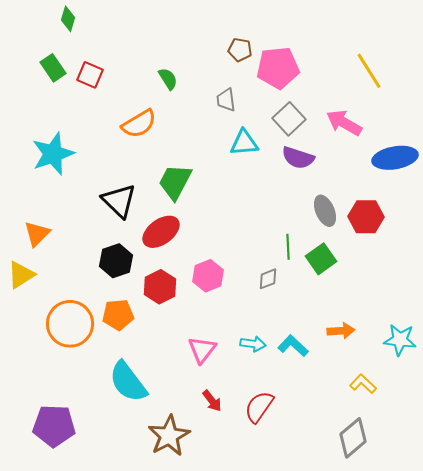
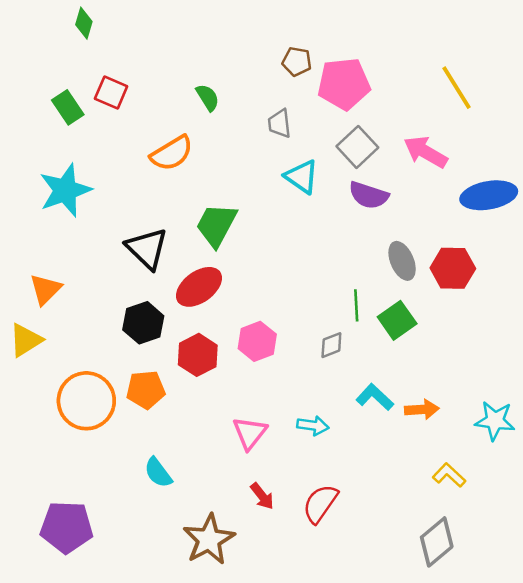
green rectangle: (53, 68) -> (68, 107), moved
cyan triangle: (244, 143) -> (302, 177), turned 40
cyan L-shape: (293, 346) -> (375, 397), moved
cyan semicircle: (128, 382) -> (158, 473), size x0.6

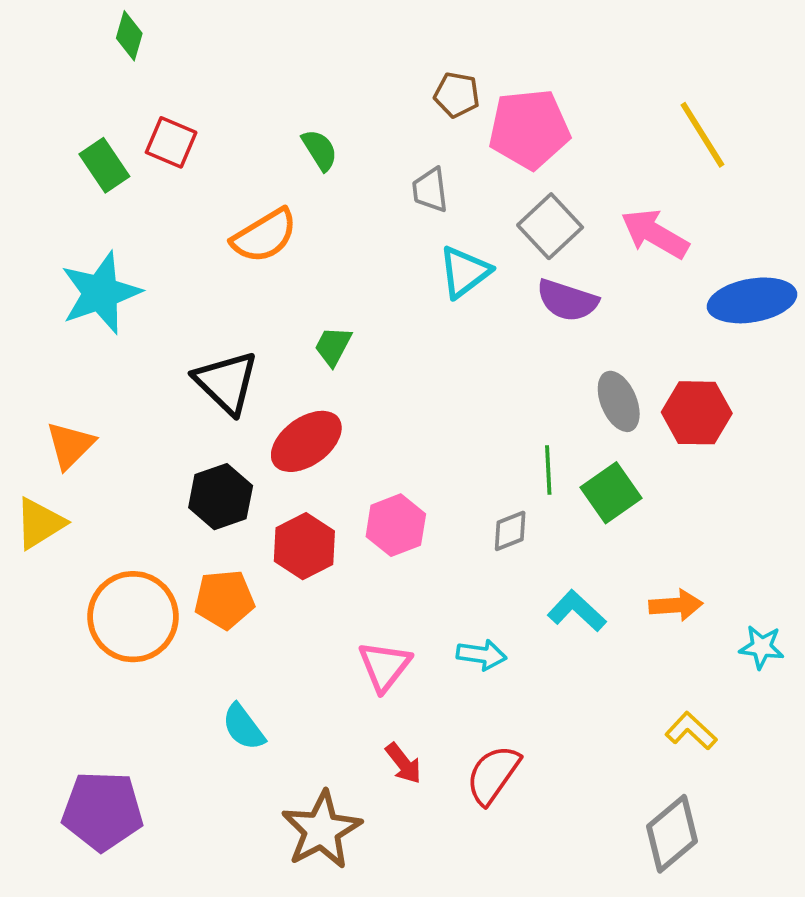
cyan triangle: (302, 177) -> (464, 272), turned 48
green trapezoid: (216, 225) -> (333, 346), size x0.6
orange arrow: (422, 409) -> (676, 605), moved
cyan star: (495, 421) -> (762, 647), size x0.7

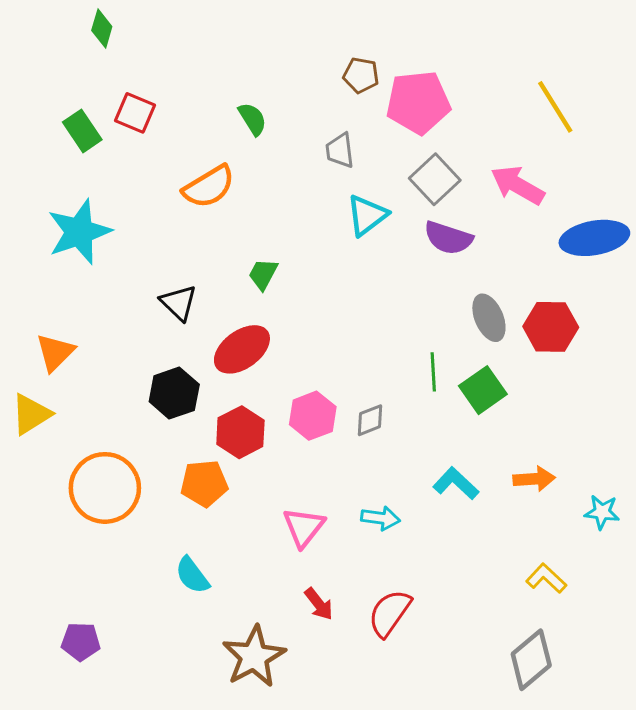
black triangle: (226, 382) -> (179, 303), size x0.7
gray diamond: (510, 531) -> (370, 420), moved
orange pentagon: (224, 599) -> (204, 483), moved
purple pentagon: (103, 811) -> (81, 642), size x0.6

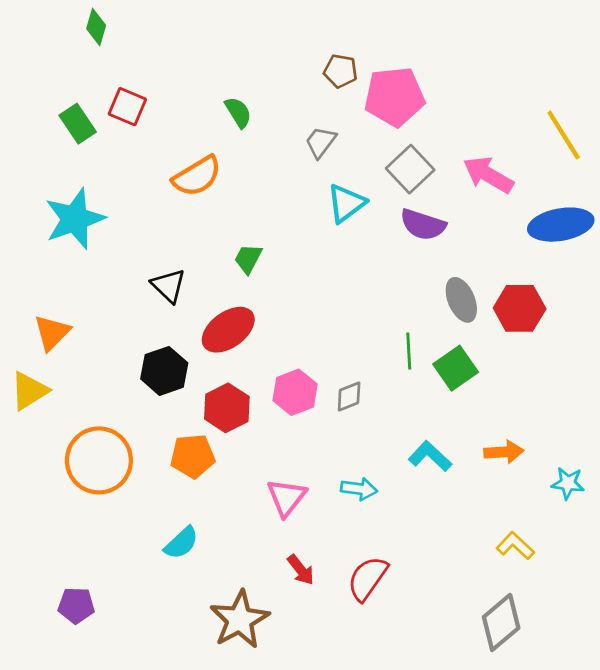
yellow line: (555, 107) -> (564, 135), moved
gray trapezoid: (340, 151) -> (321, 142), turned 44
cyan semicircle: (192, 575) -> (181, 543), turned -96

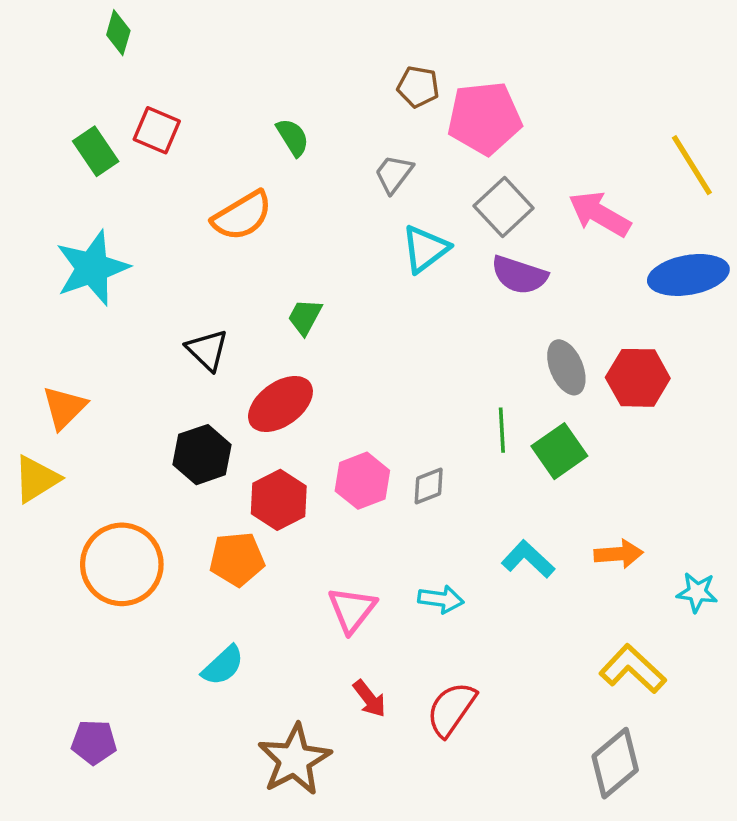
yellow L-shape: (515, 546) -> (633, 669), size x1.4

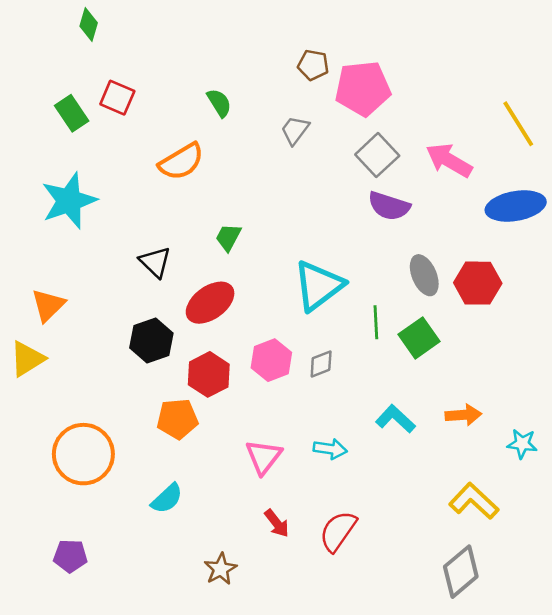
cyan triangle: (425, 249) -> (318, 286), moved, size x1.4
orange circle: (122, 564) -> (83, 454), moved
brown star: (294, 760) -> (220, 569), size x0.6

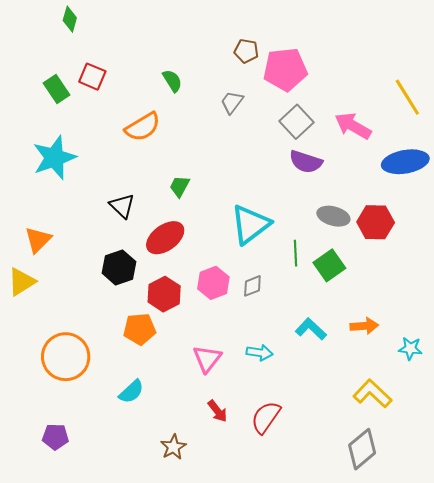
gray ellipse: (424, 275) -> (333, 216), turned -52

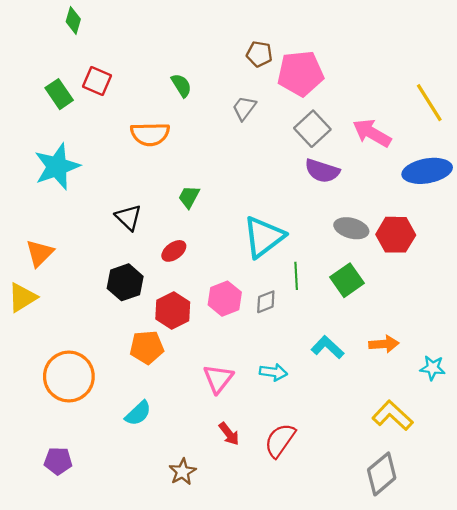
orange semicircle: (143, 127) -> (150, 134), turned 30
red ellipse: (165, 238) -> (174, 251), size x0.6
green line: (295, 253) -> (296, 276), moved

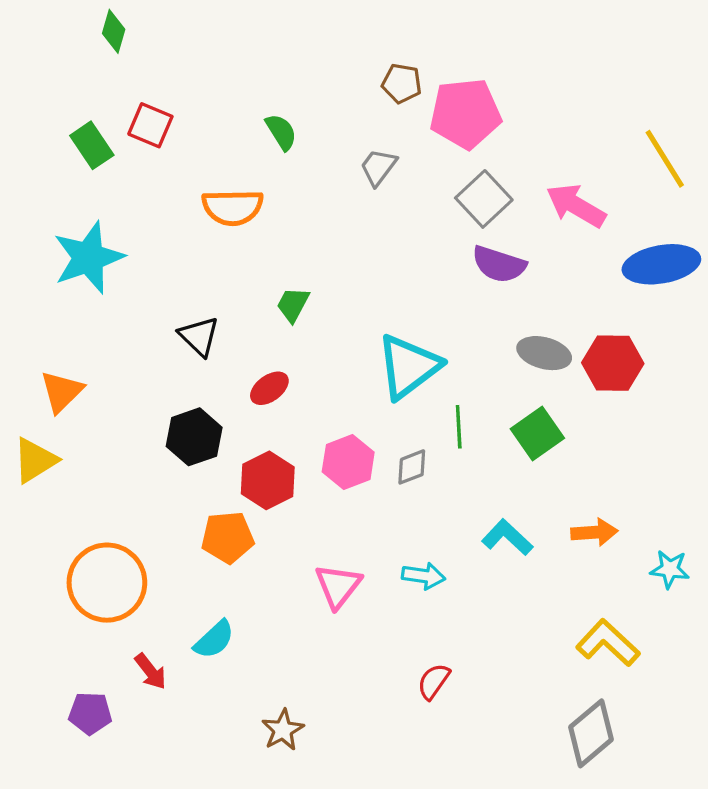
red arrow: (229, 434) -> (150, 671), moved
red semicircle: (280, 440) -> (434, 681), size x0.7

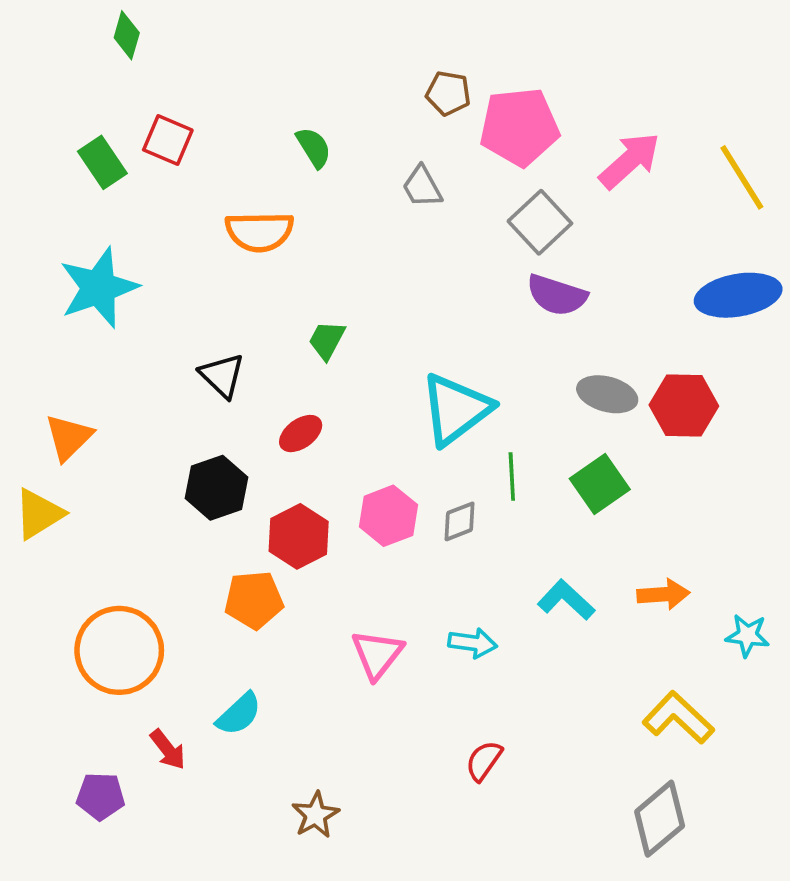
gray trapezoid: (378, 167) -> (422, 187), turned -66
pink arrow: (576, 206) -> (630, 161), moved, turned 108

